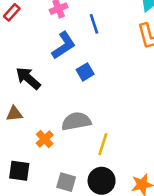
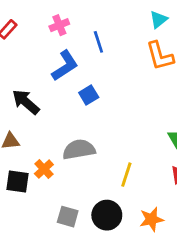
yellow line: (103, 144) -> (126, 175), moved
black square: (19, 171) -> (17, 182), moved

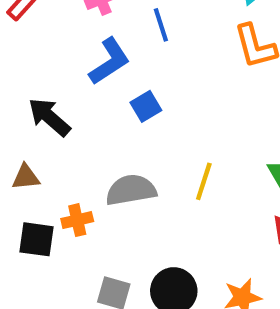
orange cross: (44, 169) -> (77, 220), turned 30
yellow line: (126, 175) -> (204, 181), moved

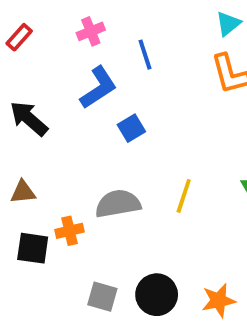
black arrow: (49, 117) -> (29, 118), moved

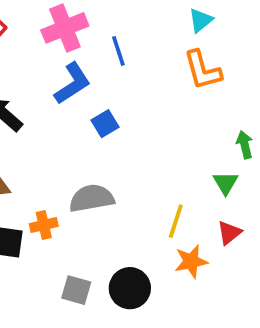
pink cross: (91, 31) -> (65, 28), size x1.6
yellow line: (184, 196) -> (176, 221), moved
orange star: (219, 300) -> (191, 261), moved

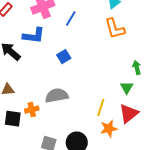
blue line: (118, 51) -> (71, 19), turned 49
blue L-shape: (72, 83) -> (34, 36), moved, turned 40
red triangle: (229, 233) -> (129, 114), size x1.5

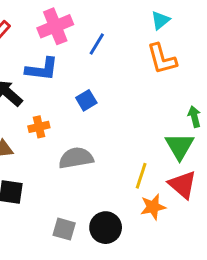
green triangle: (127, 88) -> (180, 146), size x1.5
orange cross: (32, 110) -> (39, 127), moved
red triangle: (129, 114) -> (183, 185), turned -40

